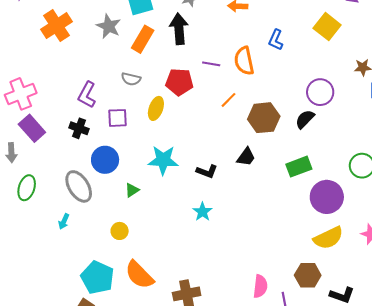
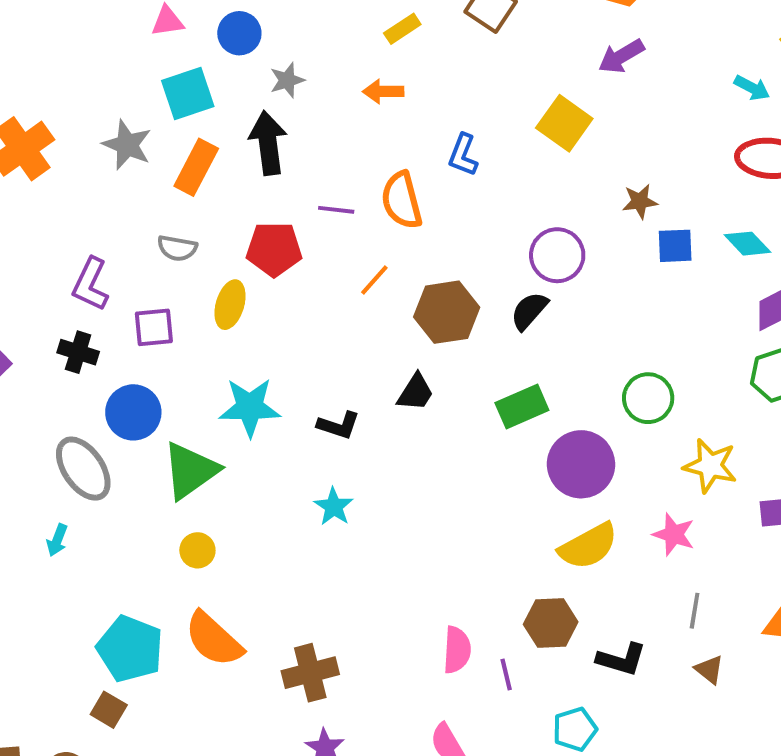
green triangle: (132, 190) -> (190, 470), size x2.0
yellow circle: (120, 231) -> (197, 550), moved

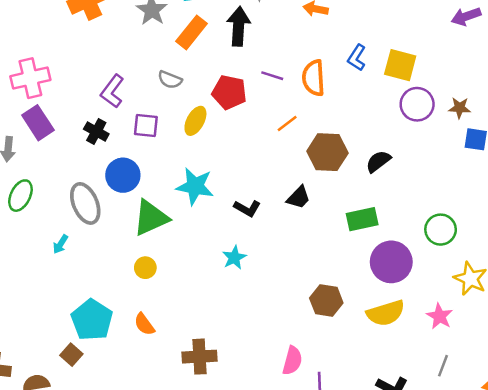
yellow square: (564, 123) -> (400, 65), moved, turned -32
purple circle: (557, 255) -> (417, 104), moved
brown hexagon: (551, 623) -> (326, 301), moved
orange semicircle: (214, 639) -> (144, 324), size x0.6

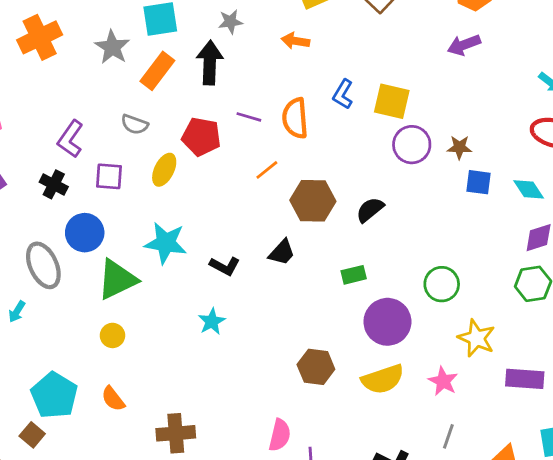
green rectangle: (362, 219) -> (354, 275), size x0.7

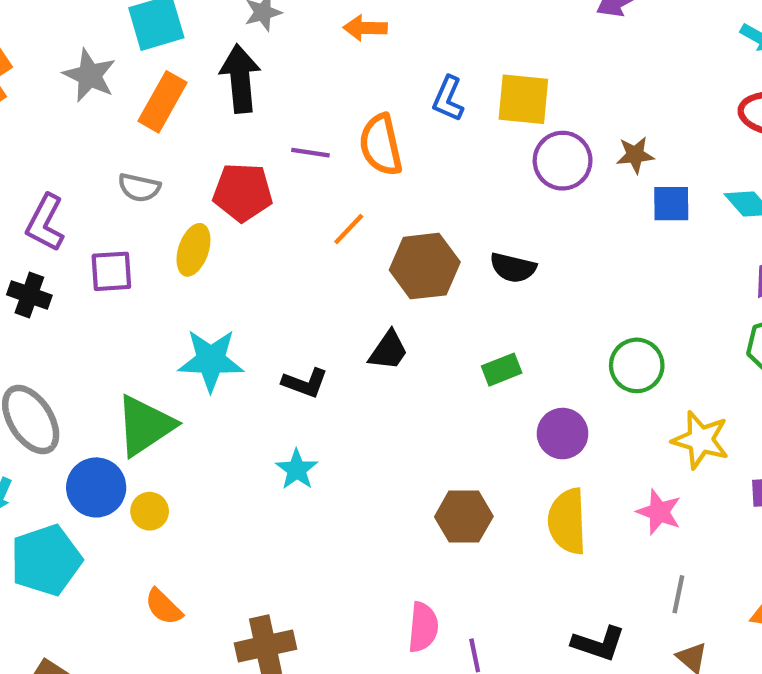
black semicircle: (370, 210) -> (513, 268), turned -120
blue circle: (85, 233) -> (96, 487), moved
purple circle: (387, 322) -> (563, 434), size x0.7
yellow semicircle: (383, 379) -> (567, 521), turned 114
cyan pentagon: (54, 395) -> (46, 560), moved, turned 30

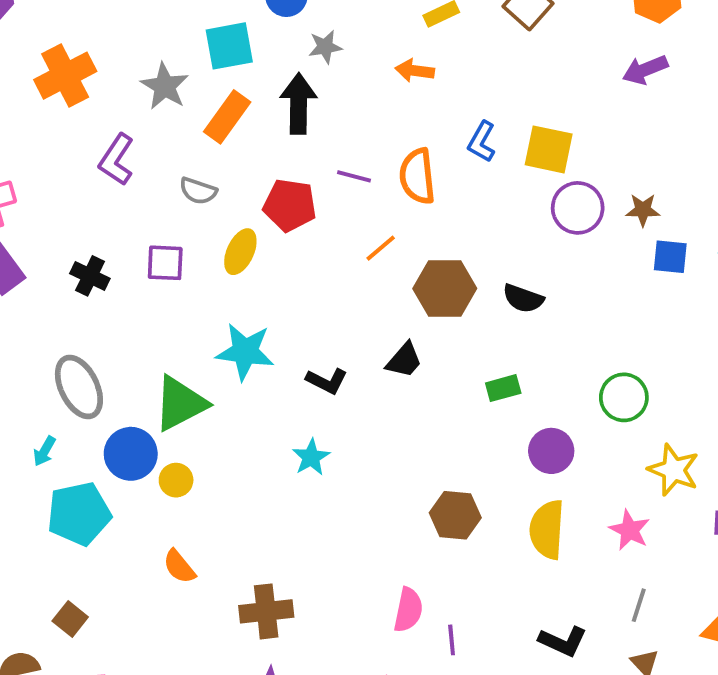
purple L-shape: (45, 223) -> (116, 160), moved

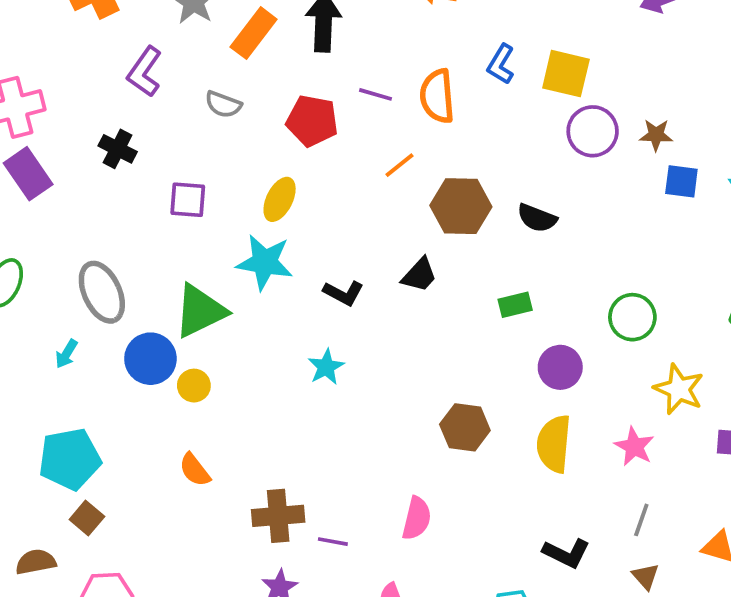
yellow ellipse: (240, 252) -> (280, 199), moved
purple square: (165, 263) -> (188, 200), moved
black cross: (90, 276) -> (118, 149), moved
cyan pentagon: (79, 514) -> (70, 459), moved
purple line: (452, 640) -> (333, 542), moved, turned -76

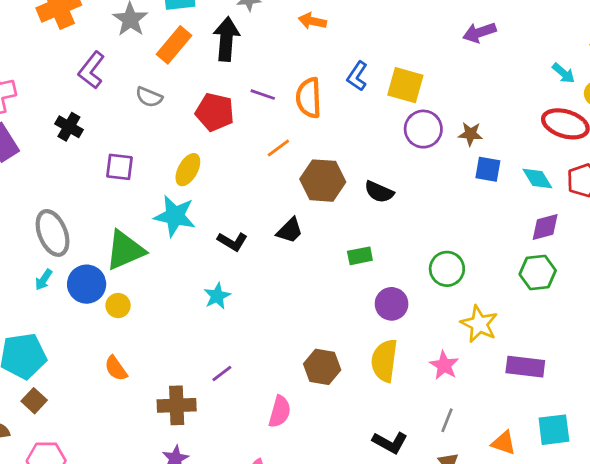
cyan arrow: (66, 354) -> (44, 280), moved
brown hexagon: (465, 427) -> (322, 367), moved
purple line: (333, 542) -> (222, 374), moved, turned -50

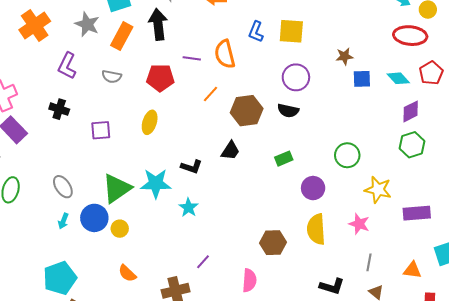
purple circle: (423, 129) -> (296, 77), moved
cyan star: (175, 216) -> (156, 183), moved
gray ellipse: (53, 233) -> (63, 187), size x0.7

